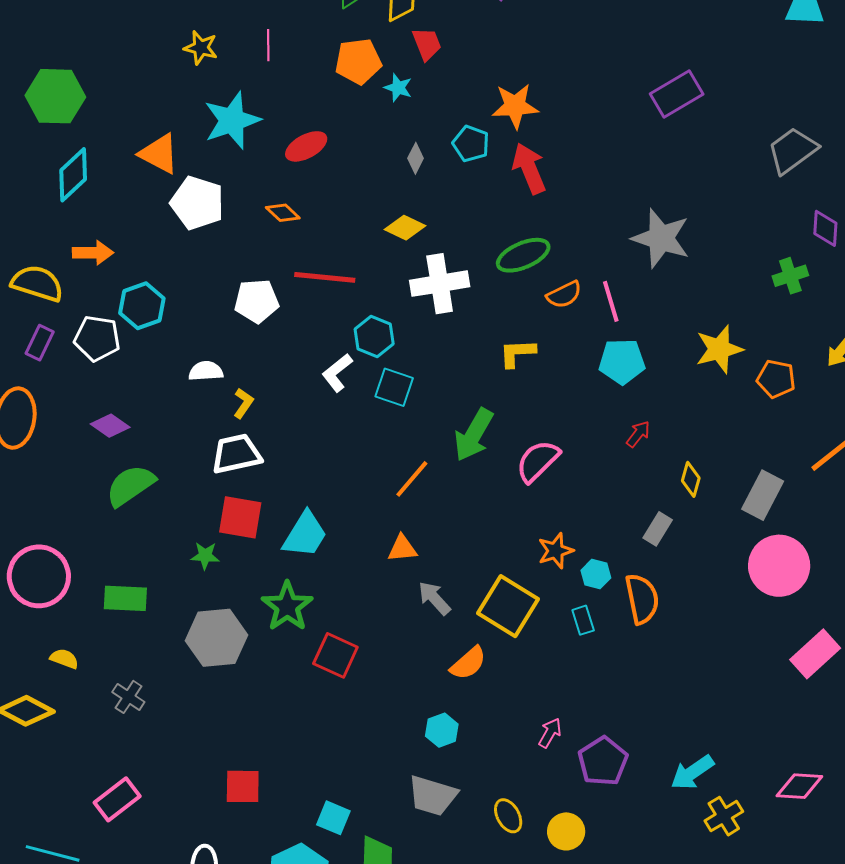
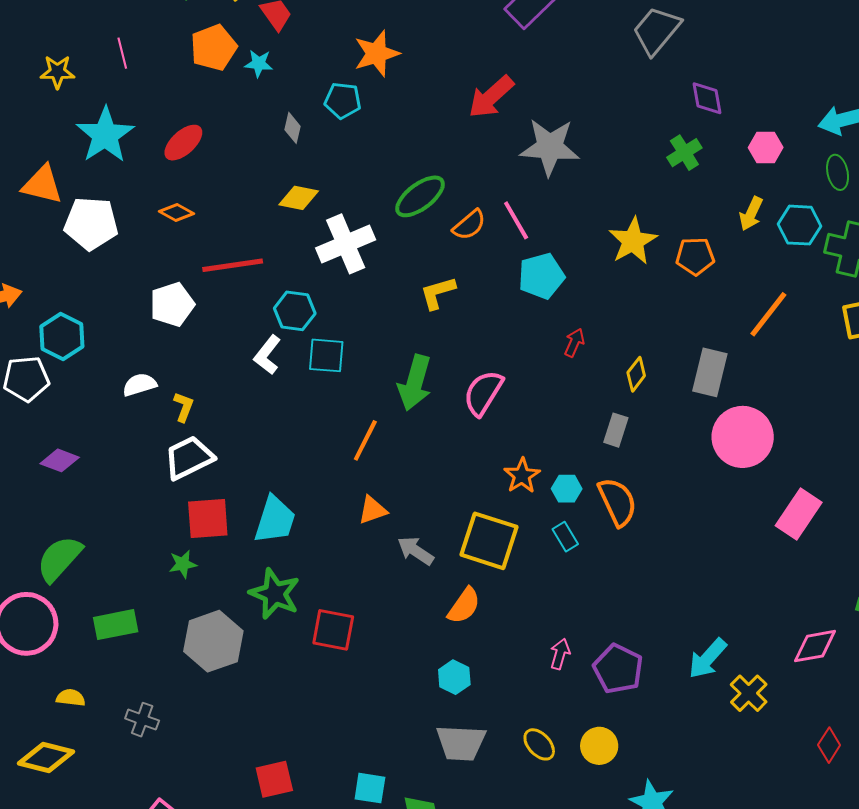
red arrow: (529, 168) -> (491, 97), moved, turned -96
yellow diamond: (691, 479) -> (636, 374), turned 36
green semicircle: (130, 485) -> (59, 559), moved

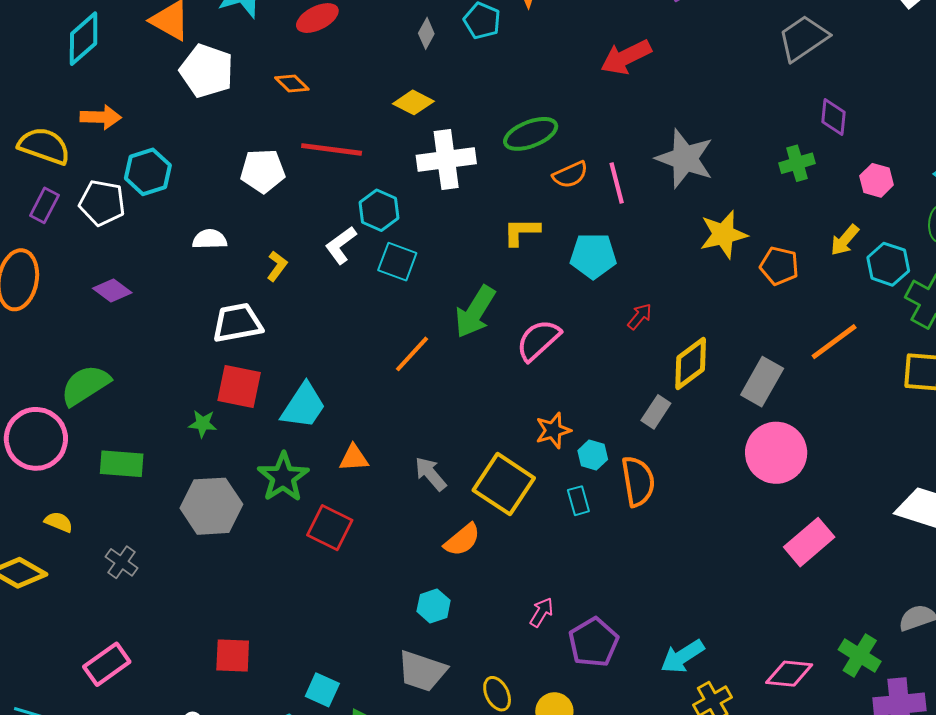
gray star: (550, 147) -> (685, 159), moved
cyan pentagon: (541, 276) -> (593, 256), moved
yellow diamond: (636, 374) -> (691, 363), size x1.6
yellow L-shape: (184, 407) -> (277, 266), moved
orange triangle: (373, 510) -> (354, 458), moved

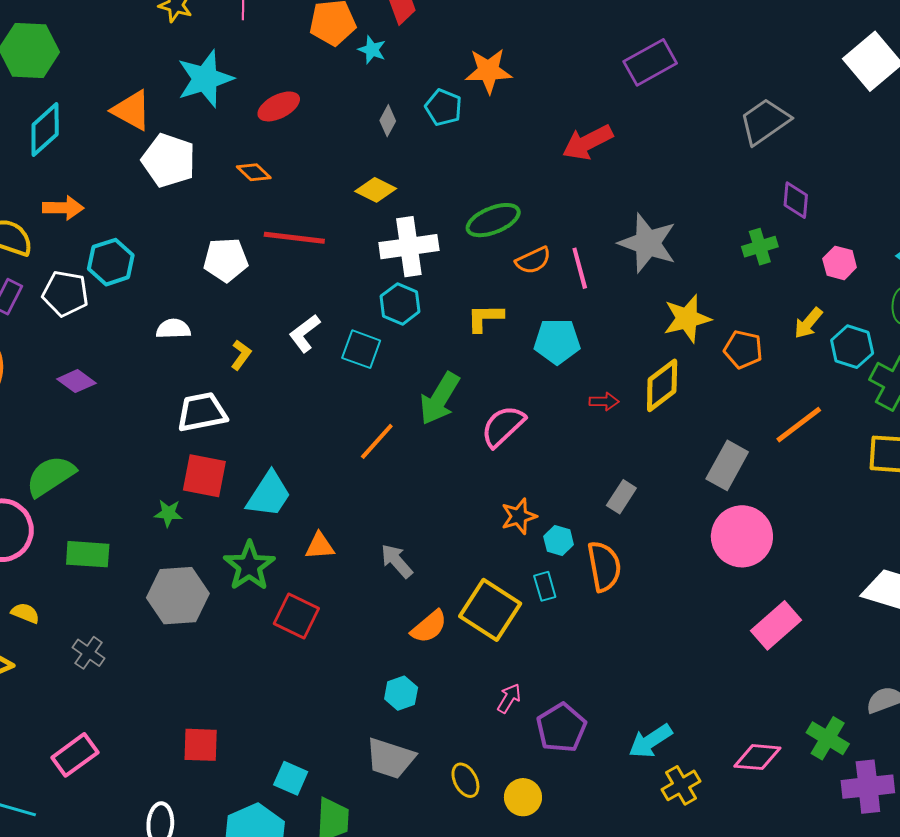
cyan hexagon: (379, 210) -> (400, 304), moved
red arrow: (640, 316) -> (604, 401), turned 52
yellow diamond: (691, 363) -> (662, 385), moved
yellow square: (504, 484) -> (490, 610), moved

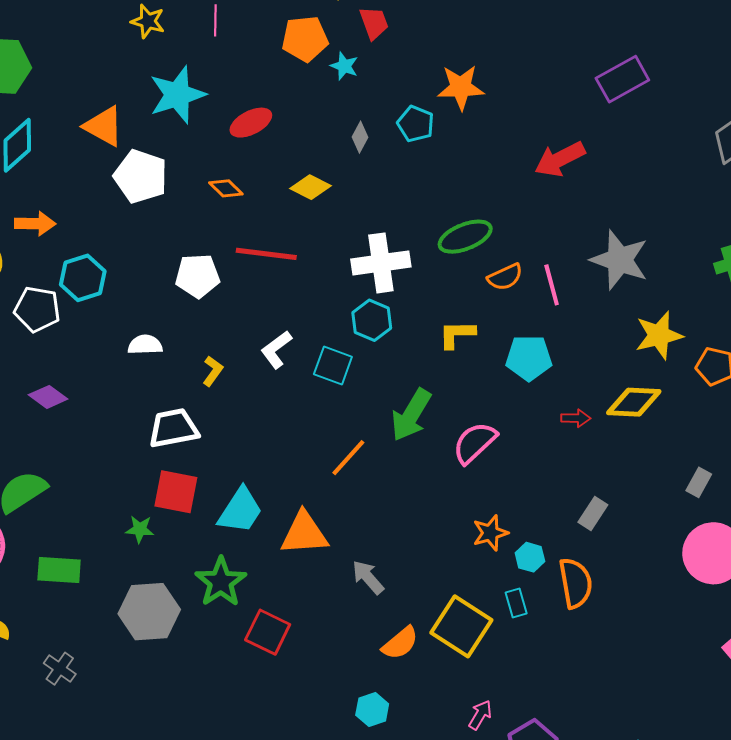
yellow diamond: (376, 190) -> (310, 187), moved
yellow diamond: (662, 385) -> (634, 402), turned 40
gray rectangle: (727, 465) -> (699, 482), size x0.6
orange triangle: (320, 546) -> (304, 533), moved, size x1.6

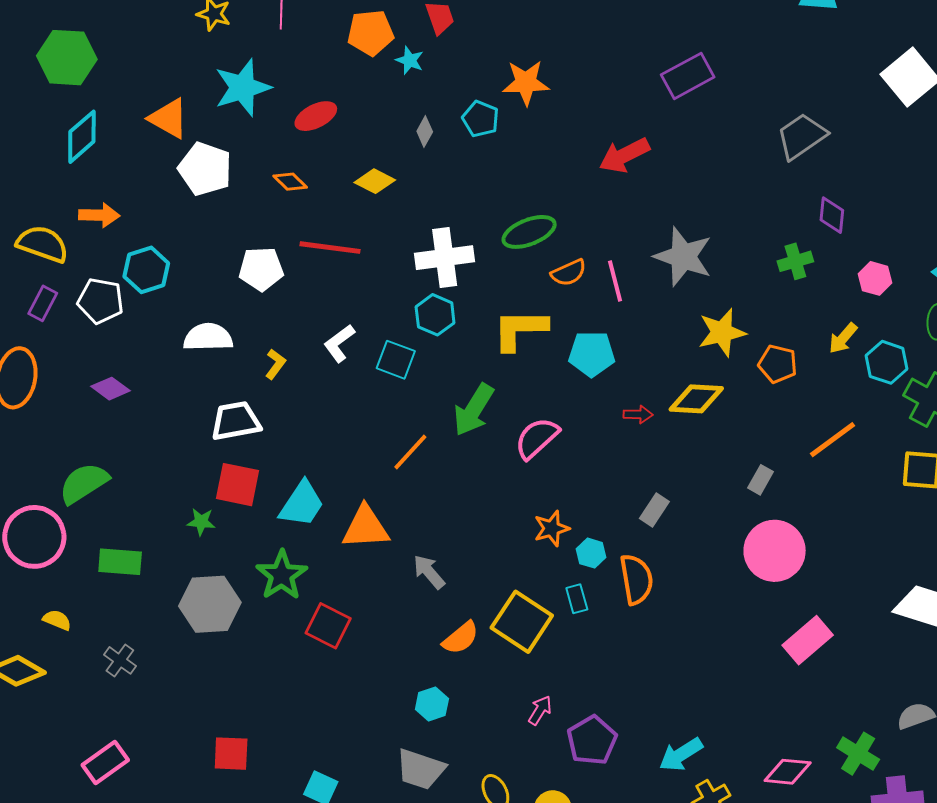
yellow L-shape: (457, 334) -> (520, 330), size x1.5
white semicircle: (145, 345) -> (208, 337), size x1.4

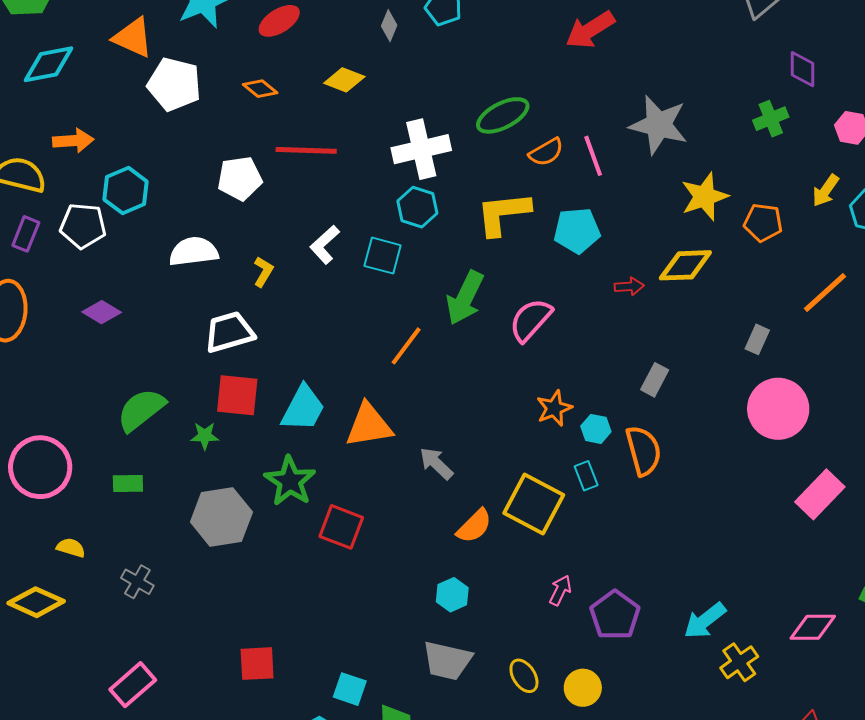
cyan diamond: (82, 137) -> (48, 64), turned 36
green semicircle: (84, 483) -> (141, 410), moved
green rectangle: (120, 562) -> (128, 484), size x0.7

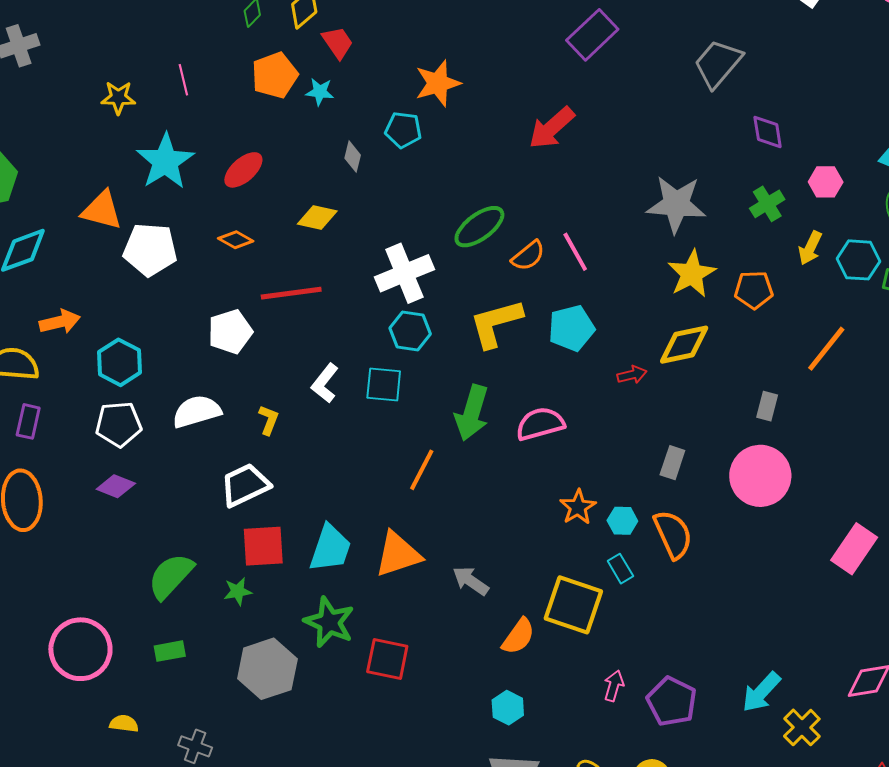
green cross: (771, 119) -> (767, 204), moved
gray star: (659, 125) -> (676, 204), moved
white pentagon: (83, 226) -> (119, 424), moved
pink semicircle: (531, 320) -> (540, 424), turned 42
pink circle: (778, 409) -> (760, 476), moved

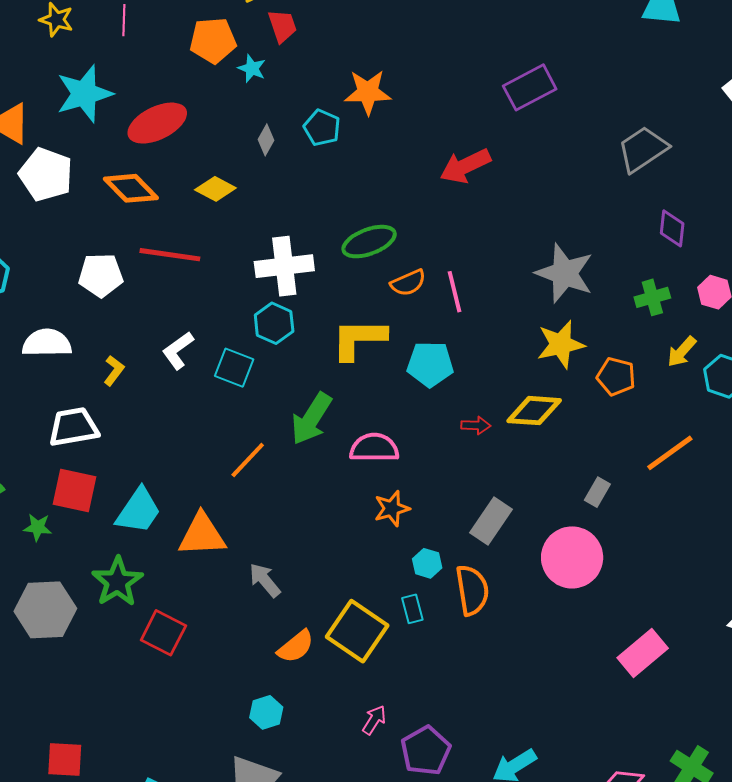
red ellipse: (243, 170) -> (157, 123), size x1.4
orange diamond: (236, 240) -> (131, 188), size x1.6
gray rectangle: (672, 463) -> (491, 521), size x1.4
orange star: (578, 507) -> (392, 508), moved

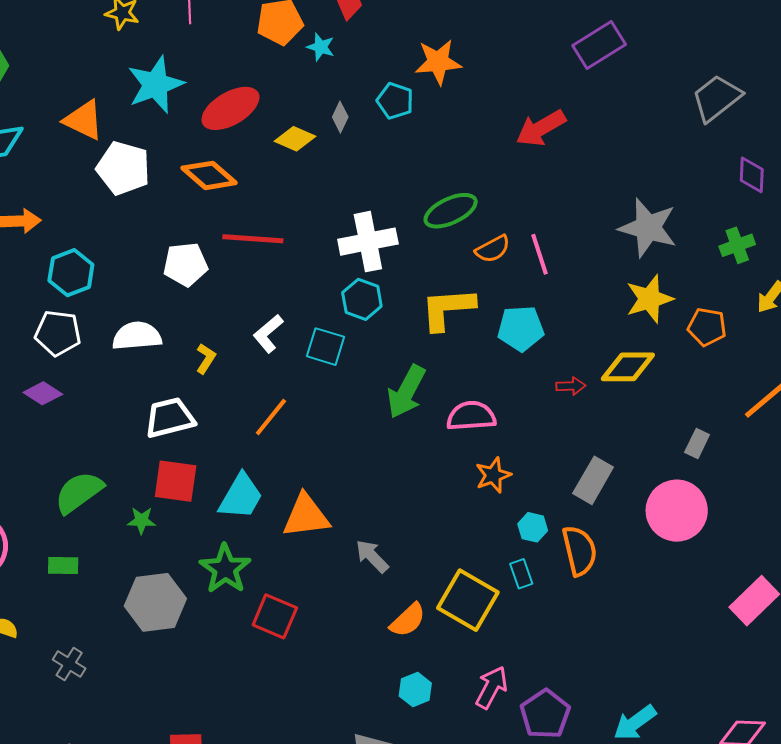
yellow diamond: (215, 189) -> (295, 139), moved
orange line: (248, 460) -> (271, 417), moved
cyan hexagon: (266, 712) -> (415, 690), moved
pink arrow: (374, 720) -> (491, 687), size x1.4

